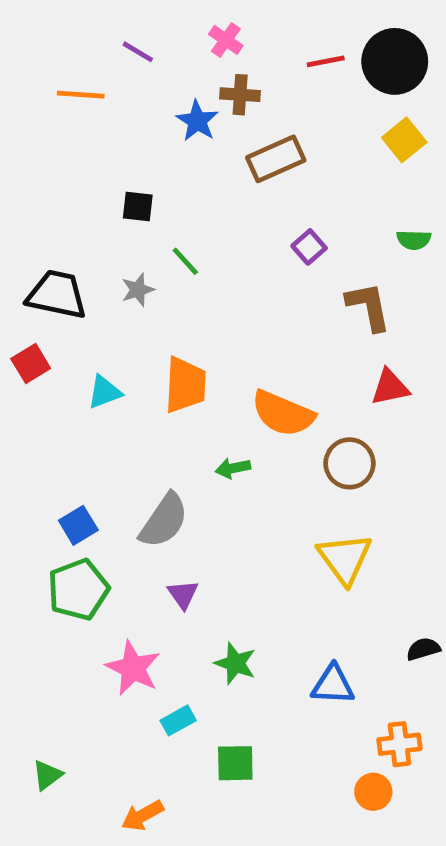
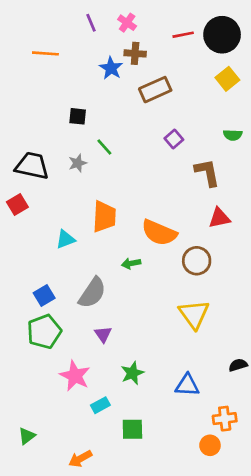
purple line: (138, 52) -> (91, 23), moved, turned 36
cyan triangle: (104, 392) -> (66, 239), moved
green star: (235, 663) -> (132, 373), turned 30

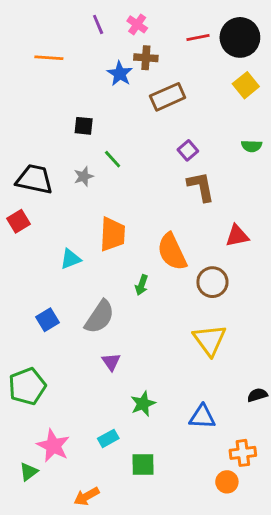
brown L-shape: (207, 172) -> (201, 187), moved
orange semicircle: (159, 233) -> (172, 252), turned 42
green arrow: (131, 263) -> (142, 285), turned -60
green pentagon: (44, 332) -> (27, 386), moved
pink star: (75, 376) -> (53, 446), moved

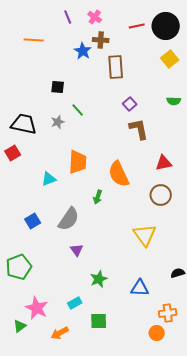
brown rectangle: (168, 97) -> (116, 67), turned -70
brown circle: (212, 282) -> (161, 195), moved
orange arrow: (87, 496) -> (60, 333), moved

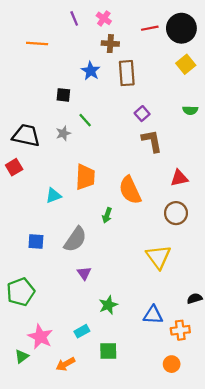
blue star: (83, 51) -> (91, 71), moved
blue square: (33, 221) -> (36, 242), turned 35
orange cross: (168, 313) -> (180, 330), moved

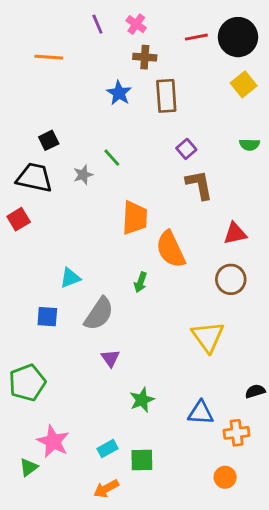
black square: (63, 95) -> (49, 140), moved, turned -32
orange trapezoid: (85, 177) -> (135, 218), moved
cyan triangle: (53, 196) -> (70, 278), moved
cyan rectangle: (82, 331) -> (108, 449), moved
orange arrow: (65, 364) -> (106, 489), moved

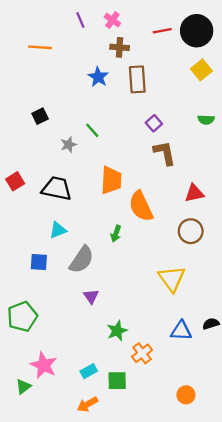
black trapezoid: (34, 178) -> (57, 188), moved
blue triangle: (201, 413) -> (181, 331), moved
orange cross: (237, 433) -> (142, 353), moved, turned -30

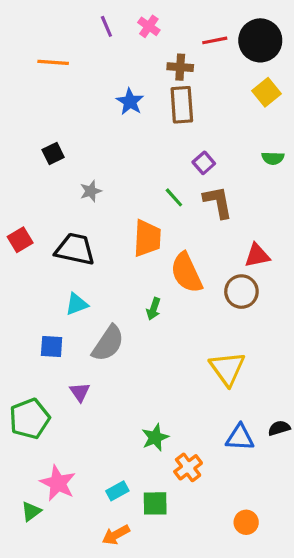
brown cross: (120, 47) -> (180, 67), moved
green line: (92, 130) -> (174, 197), moved
brown circle: (191, 231) -> (241, 292), moved
purple triangle: (91, 296) -> (80, 392), moved

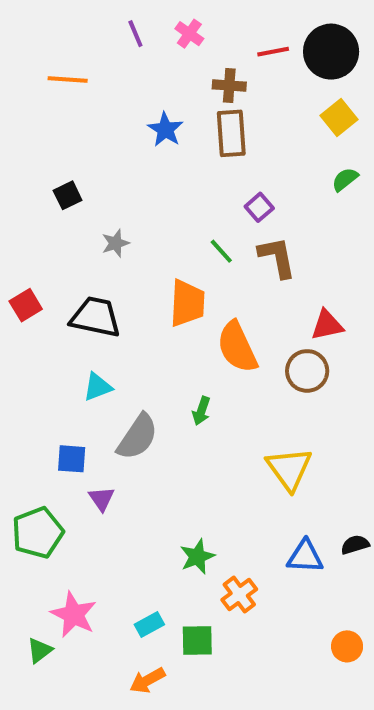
green semicircle: (273, 158) -> (345, 179), moved, turned 140
green arrow: (154, 309) -> (201, 411), moved
blue square: (52, 346) -> (72, 459), moved
orange circle: (246, 522) -> (347, 646), moved

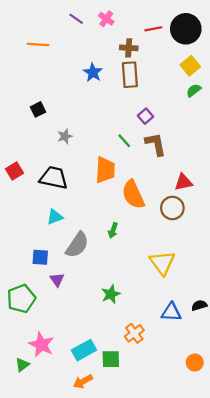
purple line: (135, 34) -> (76, 19), turned -32
green semicircle: (345, 179) -> (194, 90), moved
green star: (197, 557) -> (111, 294), moved
cyan rectangle: (149, 624) -> (84, 350), size x1.5

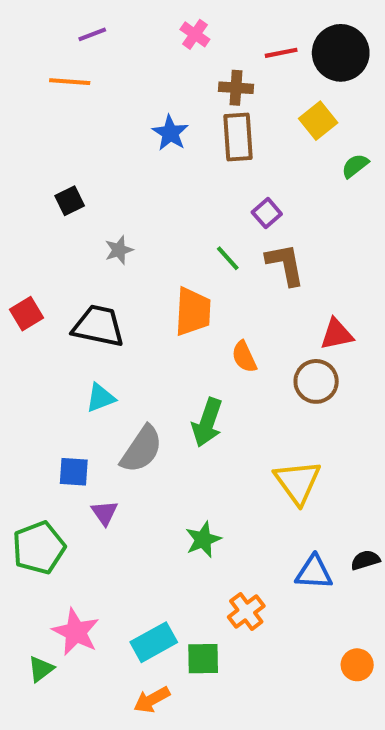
purple line: (76, 19) -> (92, 34), moved, turned -56
yellow square: (190, 66) -> (318, 121), moved
orange semicircle: (133, 195) -> (244, 357), size x0.6
green arrow: (113, 230) -> (207, 422), size x1.6

